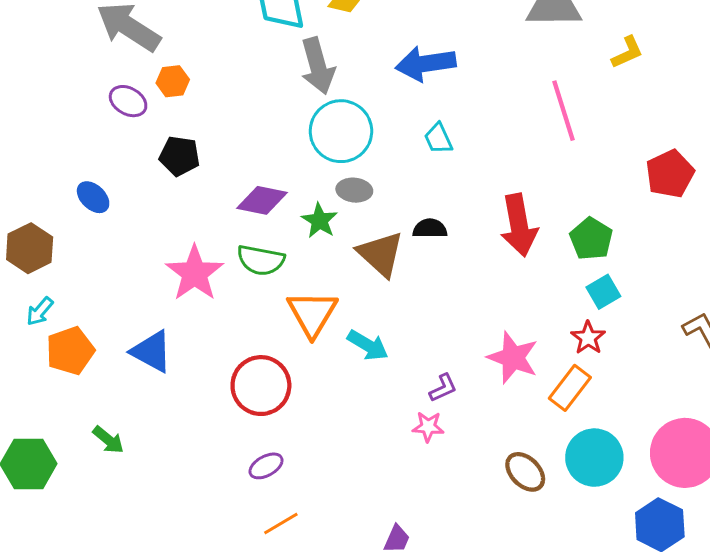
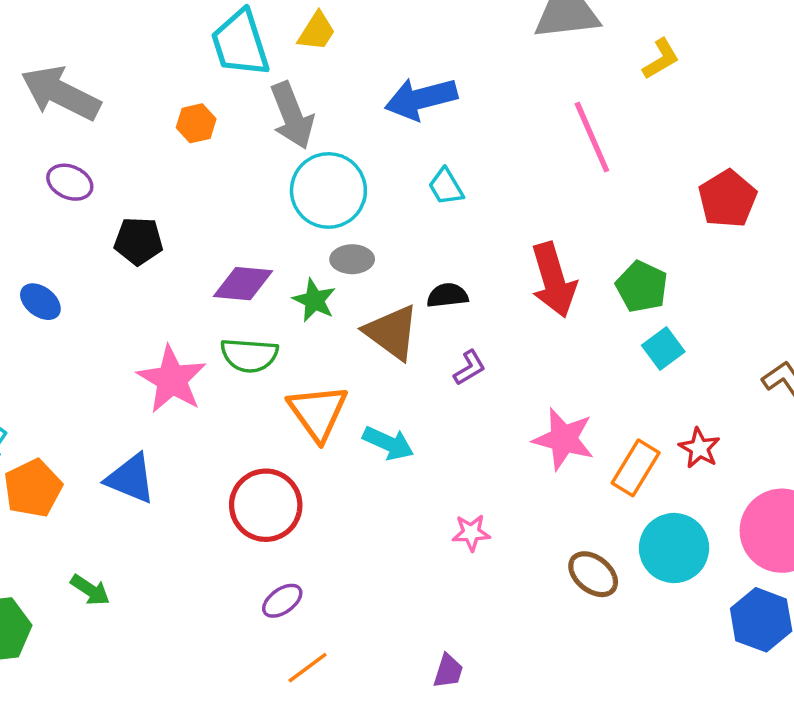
orange hexagon: (173, 81) -> (196, 123), moved
red star: (588, 338) -> (699, 448), moved
purple L-shape: (443, 388) -> (470, 368), moved

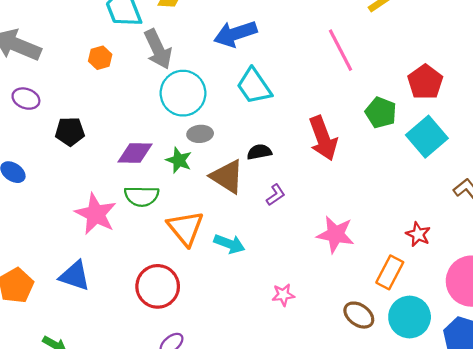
cyan trapezoid: (446, 187) -> (254, 86), size x1.6
green pentagon: (642, 287) -> (381, 113), moved
cyan square: (663, 349) -> (427, 137), moved, size x1.6
orange rectangle: (636, 468) -> (390, 272), moved
cyan circle: (674, 548) -> (410, 317), moved

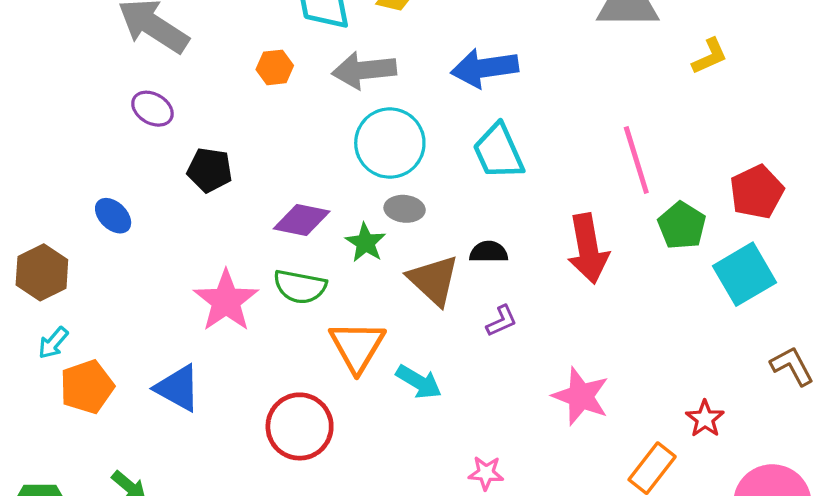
gray arrow: (158, 49) -> (364, 70), turned 99
pink line: (341, 50) -> (636, 160), moved

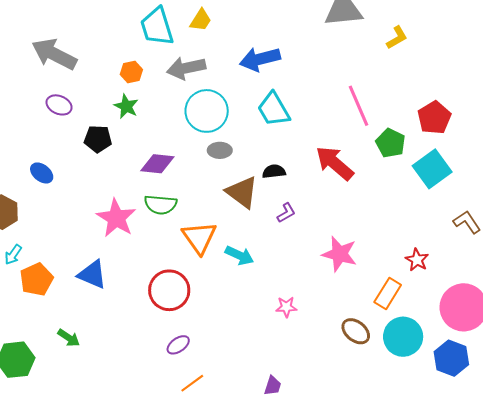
green star: (365, 243) -> (126, 106), moved
red arrow: (588, 249) -> (335, 163), turned 147

